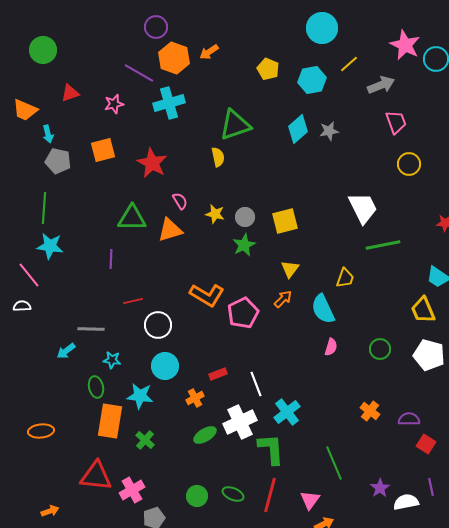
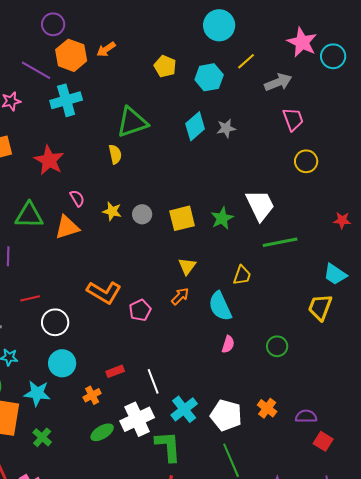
green star: (244, 245) -> (222, 218), moved
yellow trapezoid: (423, 310) -> (320, 307), turned 44
pink pentagon: (243, 313) -> (140, 310), size x0.7
white pentagon: (429, 355) -> (226, 415), moved

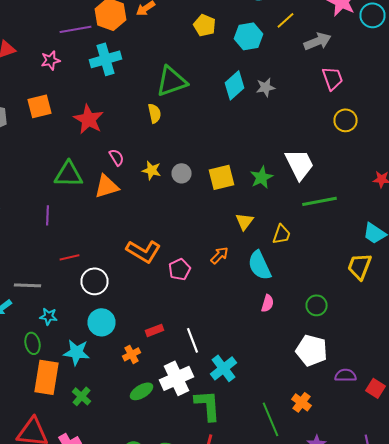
purple line: (36, 70) -> (76, 29), turned -40
yellow triangle: (187, 266) -> (244, 221), moved
orange cross: (267, 408) -> (302, 402), moved
white pentagon: (226, 415) -> (312, 350), moved
red square: (323, 441) -> (376, 388), moved

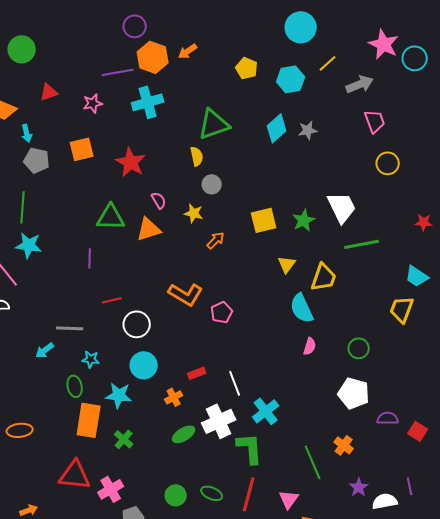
gray circle: (182, 173) -> (212, 184), moved
yellow trapezoid: (282, 234) -> (324, 277), size x1.4
orange arrow: (220, 255) -> (216, 240), moved

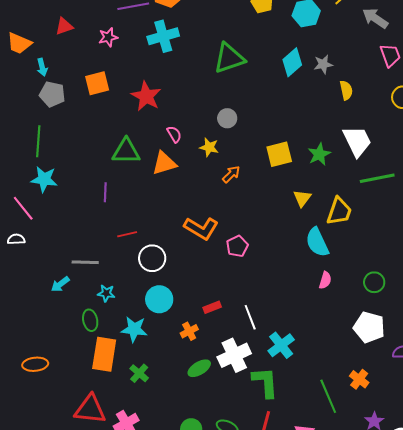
gray arrow: (360, 84) -> (375, 18), turned -124
yellow semicircle: (197, 156) -> (346, 90), moved

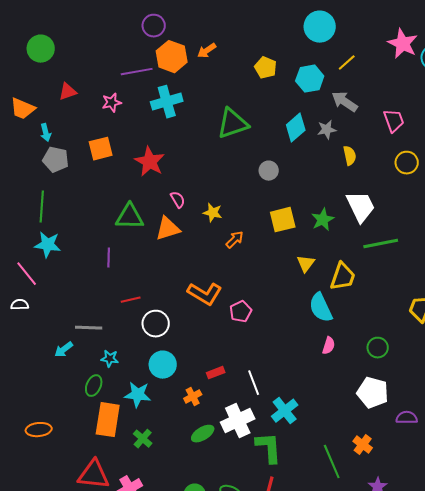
gray arrow: (375, 18) -> (345, 102), moved
gray circle: (227, 118) -> (269, 171), moved
green ellipse: (90, 320) -> (94, 386), turned 35

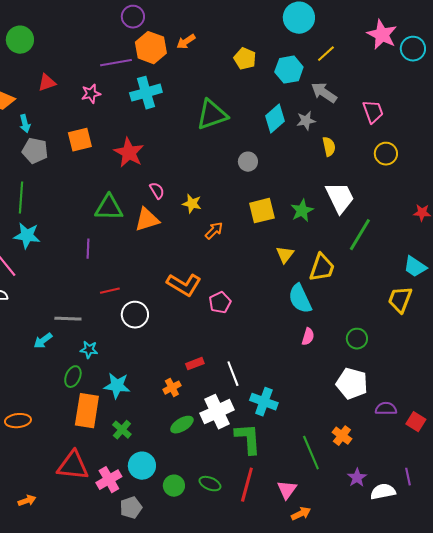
green line: (381, 244) -> (360, 235), turned -48
cyan circle: (163, 365) -> (142, 466), moved
cyan cross: (285, 411) -> (264, 402), turned -32

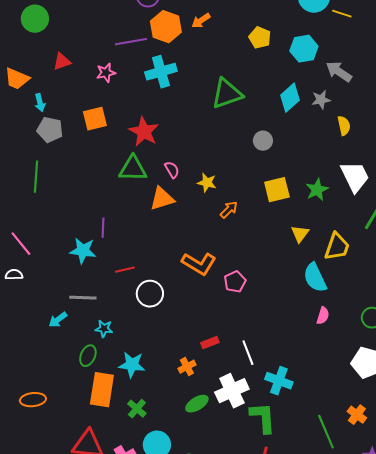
yellow line: (326, 54) -> (342, 14), moved, turned 60
green triangle: (109, 208) -> (133, 169), moved
cyan star: (27, 236) -> (83, 251), moved

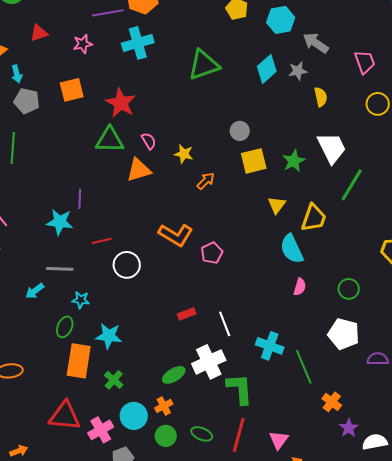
gray circle: (263, 141) -> (240, 131), moved
orange cross: (187, 367) -> (164, 406), moved
cyan cross: (279, 381) -> (270, 346), moved
orange cross: (357, 415) -> (332, 402), moved
green line: (326, 432) -> (304, 367), moved

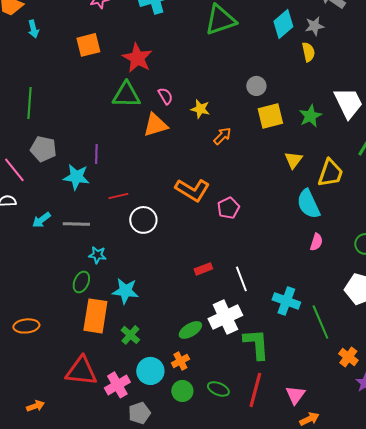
yellow semicircle: (321, 97) -> (308, 52), moved
gray pentagon: (27, 101) -> (43, 149), moved
cyan arrow: (35, 291) -> (41, 220), moved

